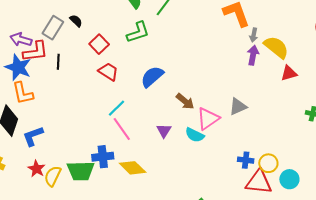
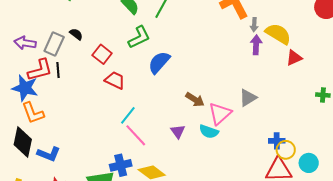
purple arrow: (21, 39) -> (25, 43), moved
black line: (58, 62) -> (58, 70), moved
blue semicircle: (152, 77) -> (159, 62), moved
blue L-shape: (33, 136) -> (49, 154), turned -130
blue cross: (246, 160) -> (277, 141), moved

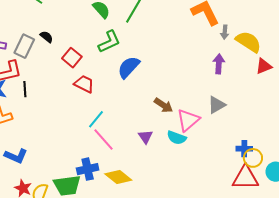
purple arrow: (256, 45) -> (219, 64), moved
black line: (58, 70) -> (25, 89), moved

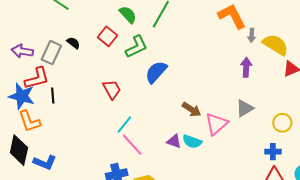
red square: (72, 58) -> (108, 36), moved
red trapezoid: (84, 84) -> (112, 89), turned 35
purple triangle: (146, 137) -> (174, 141), turned -35
cyan semicircle: (177, 138) -> (192, 142), moved
yellow circle: (253, 158) -> (282, 123), moved

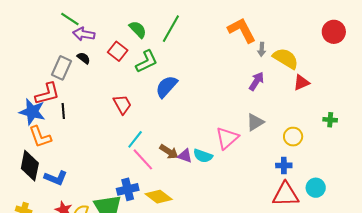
purple arrow: (22, 51) -> (84, 34), moved
purple arrow: (246, 67) -> (256, 81), turned 30
brown arrow: (192, 109) -> (169, 152), moved

